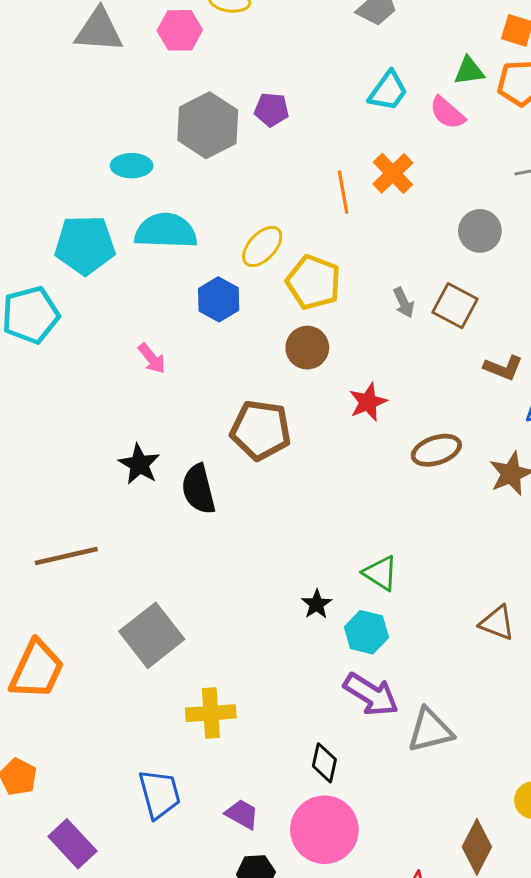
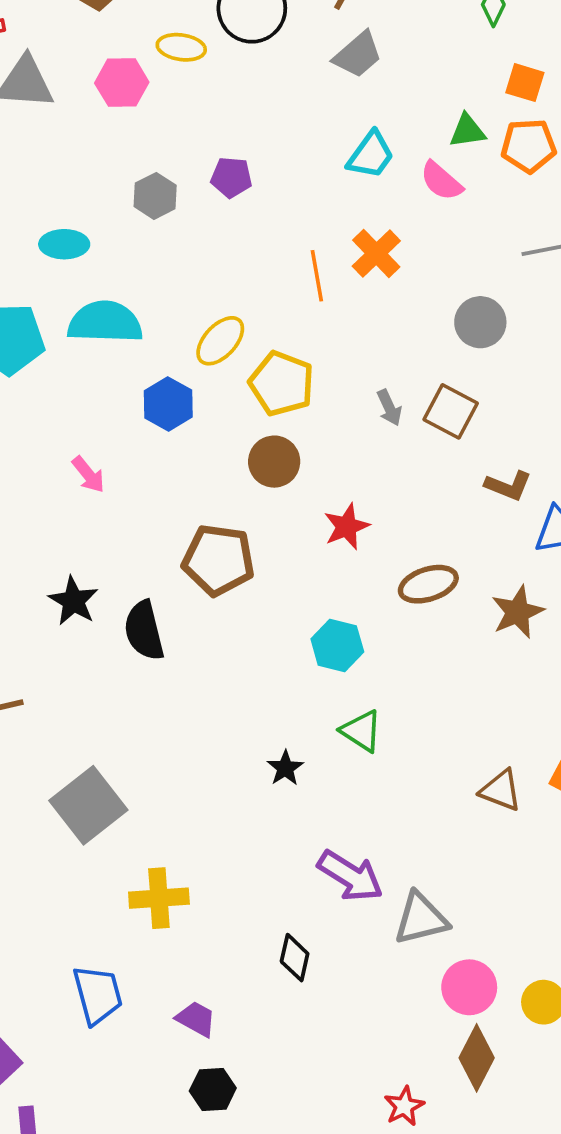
gray hexagon: (208, 125) -> (155, 196), size x0.6
cyan hexagon: (366, 632) -> (337, 645), moved
pink circle: (324, 830) -> (469, 987), moved, size x0.7

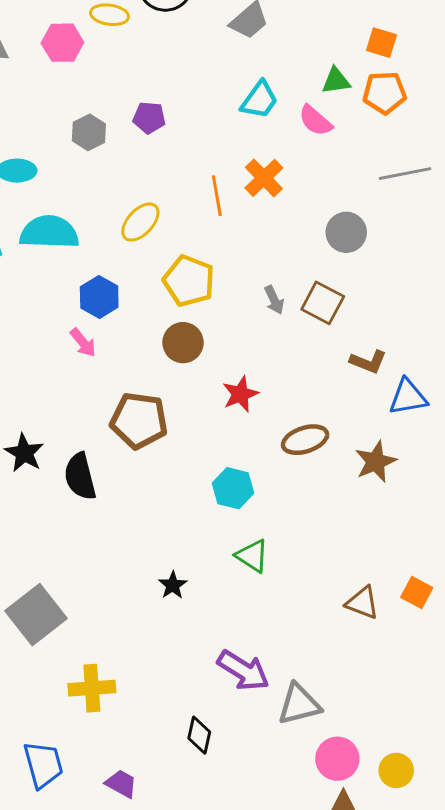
yellow ellipse: (220, 341) -> (140, 222), moved
pink arrow: (88, 475) -> (83, 343), moved
black star: (285, 768) -> (173, 585), moved

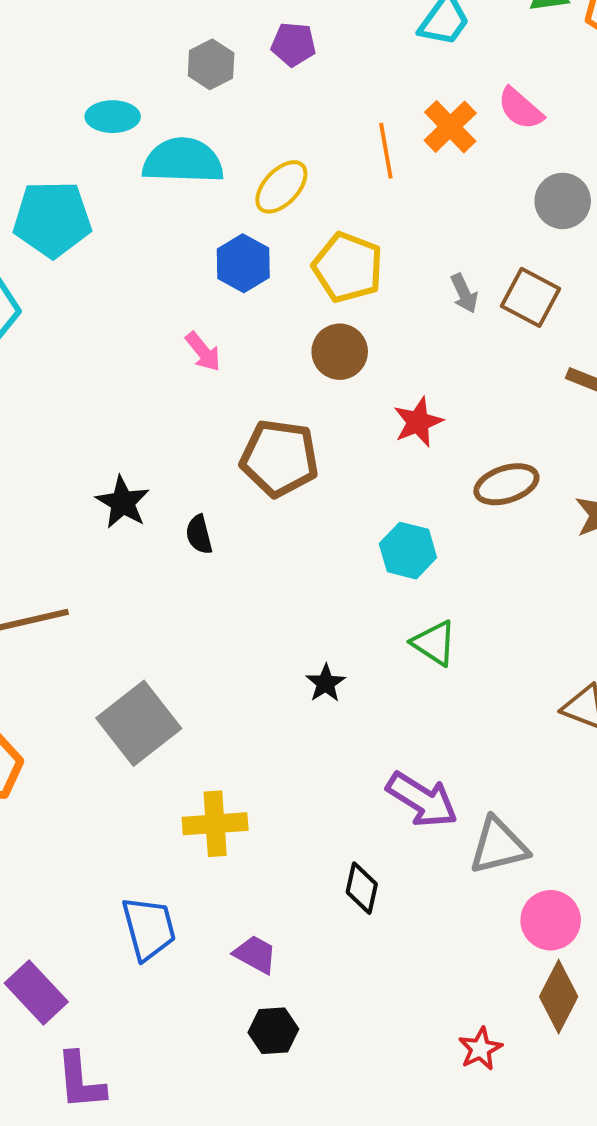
pink semicircle: (315, 121) -> (520, 109), moved
cyan semicircle: (49, 232) -> (183, 161), moved
blue hexagon: (99, 297) -> (243, 263), moved
black semicircle: (80, 476) -> (199, 534), size x0.6

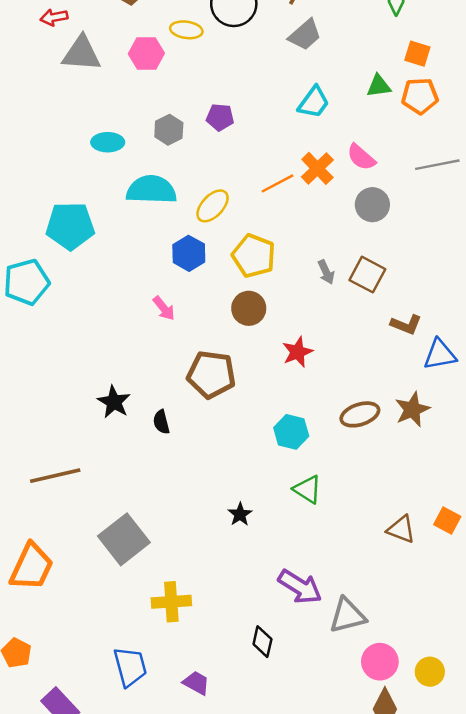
cyan ellipse: (113, 117) -> (108, 142), moved
orange line: (386, 151) -> (277, 183), turned 72
gray circle: (563, 201) -> (372, 205), moved
brown ellipse: (506, 484) -> (360, 414), moved

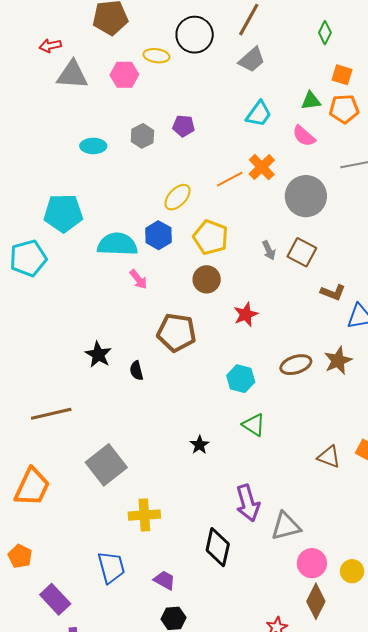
pink semicircle: (361, 157) -> (304, 136), moved
cyan semicircle: (151, 190) -> (117, 244), moved
gray circle: (372, 205) -> (306, 196), size x1.5
purple arrow: (300, 587) -> (248, 503), turned 42
black diamond: (262, 642) -> (218, 547), size x1.5

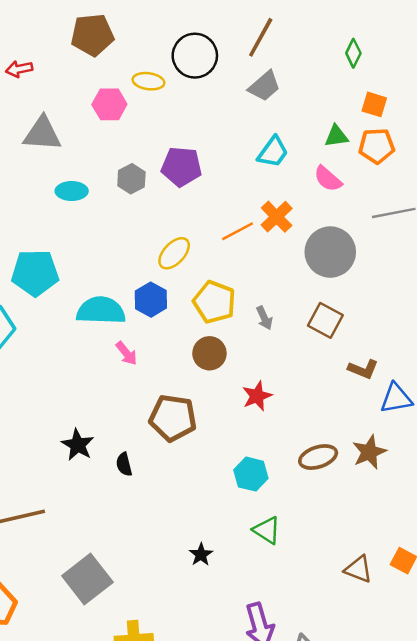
gray triangle: (72, 75) -> (42, 134), moved
purple pentagon: (184, 126) -> (181, 167), size x1.5
gray arrow: (269, 250) -> (264, 318), moved

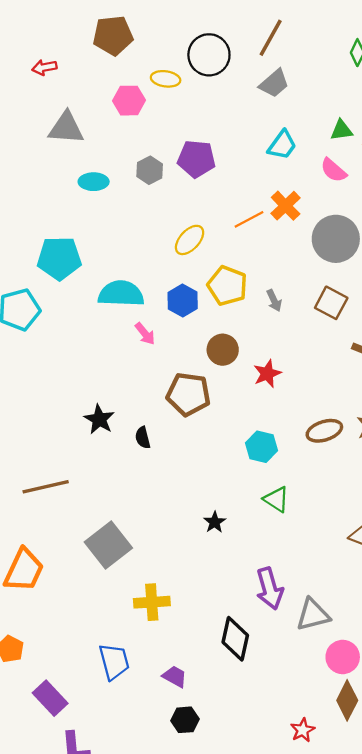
blue hexagon: (151, 300) -> (183, 301), moved
brown circle: (209, 353) -> (223, 350), moved

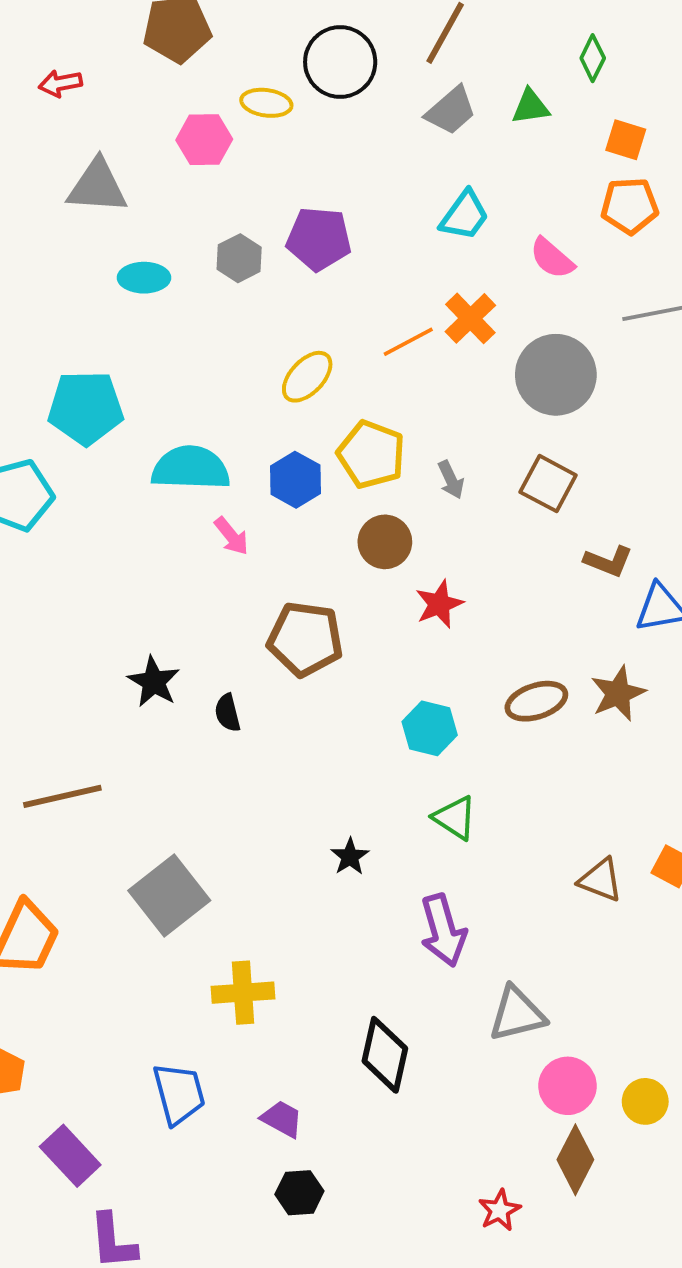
green triangle: (342, 130) -> (531, 107), moved
brown circle: (223, 350) -> (385, 542), moved
purple arrow: (270, 588) -> (443, 930), moved

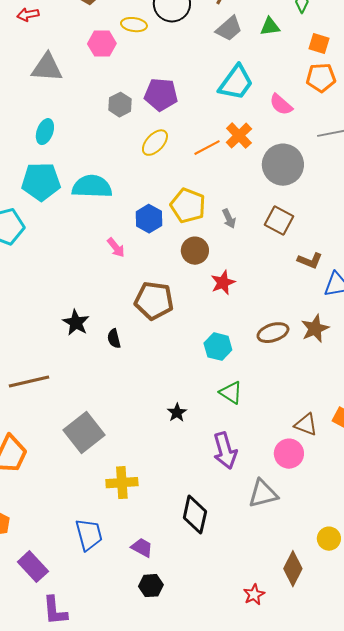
cyan trapezoid: (465, 215) -> (236, 83), size x1.4
cyan ellipse: (144, 278) -> (45, 132), moved, turned -70
yellow ellipse: (307, 377) -> (155, 143), moved
cyan semicircle: (191, 468) -> (92, 187), moved
pink circle: (567, 1086) -> (289, 454), moved

